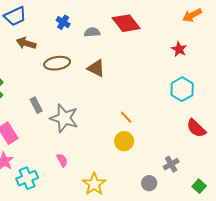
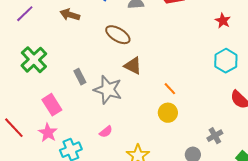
brown ellipse: (57, 63) -> (118, 35), moved, turned 40
brown triangle: (96, 68) -> (133, 66), moved
pink semicircle: (62, 160) -> (106, 132), turned 80

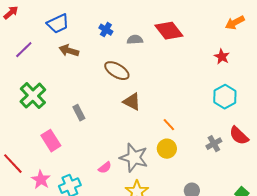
gray star: (108, 90) -> (134, 158), moved
pink star: (48, 133) -> (41, 180), moved
gray cross: (215, 136) -> (214, 144), moved

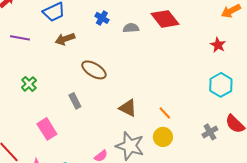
purple line: (24, 50) -> (20, 38), turned 54
brown arrow: (69, 51) -> (65, 39), turned -36
brown ellipse: (117, 71) -> (94, 70), moved
green cross: (33, 96) -> (29, 84), size x0.6
brown triangle: (132, 102) -> (128, 108), moved

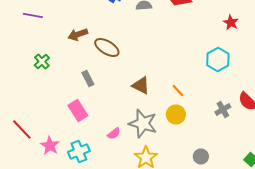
brown arrow: (65, 39) -> (78, 34), moved
cyan hexagon: (221, 85) -> (218, 60), moved
pink rectangle: (47, 129) -> (78, 110), moved

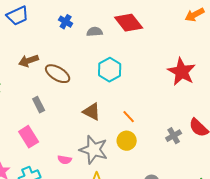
red star: (231, 22) -> (182, 72), moved, size x1.8
cyan hexagon: (218, 60) -> (110, 70), moved
pink semicircle: (114, 134) -> (65, 160), turned 48

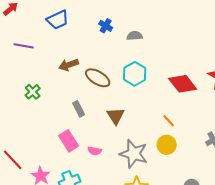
red diamond: (129, 23) -> (183, 84), moved
cyan hexagon: (110, 70) -> (135, 74), moved
brown triangle: (92, 112) -> (116, 116), moved, turned 30
pink semicircle: (65, 160) -> (95, 151), moved

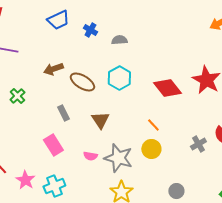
blue trapezoid: (58, 20) -> (58, 20), moved
pink semicircle: (95, 151) -> (90, 156), moved

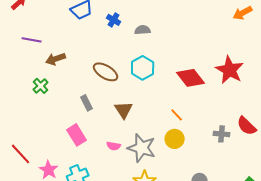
brown arrow: (53, 69) -> (56, 59), moved
gray cross: (198, 144) -> (222, 134), turned 35

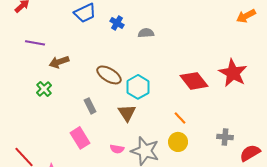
cyan hexagon: (143, 68) -> (138, 87), moved
red semicircle: (247, 126) -> (250, 153), moved, turned 105

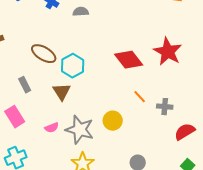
orange line: (180, 118) -> (140, 97), moved
gray cross: (225, 137) -> (165, 107), moved
pink semicircle: (117, 149) -> (52, 128), turned -32

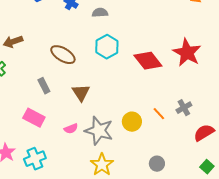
cyan hexagon: (73, 66) -> (107, 47), moved
orange line: (140, 97) -> (159, 114), moved
gray cross: (165, 107) -> (184, 108), turned -35
pink rectangle: (15, 117) -> (34, 118), turned -30

